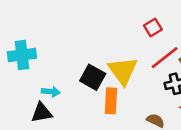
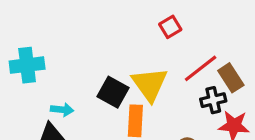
red square: (153, 28) -> (170, 27), moved

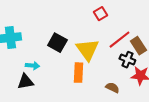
black square: (113, 92) -> (57, 43), moved
black cross: (213, 100) -> (127, 60), turned 35

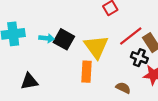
cyan arrow: (32, 66) -> (47, 38), moved

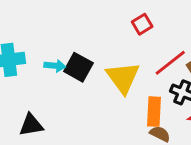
orange rectangle: (87, 72) -> (154, 112), moved

